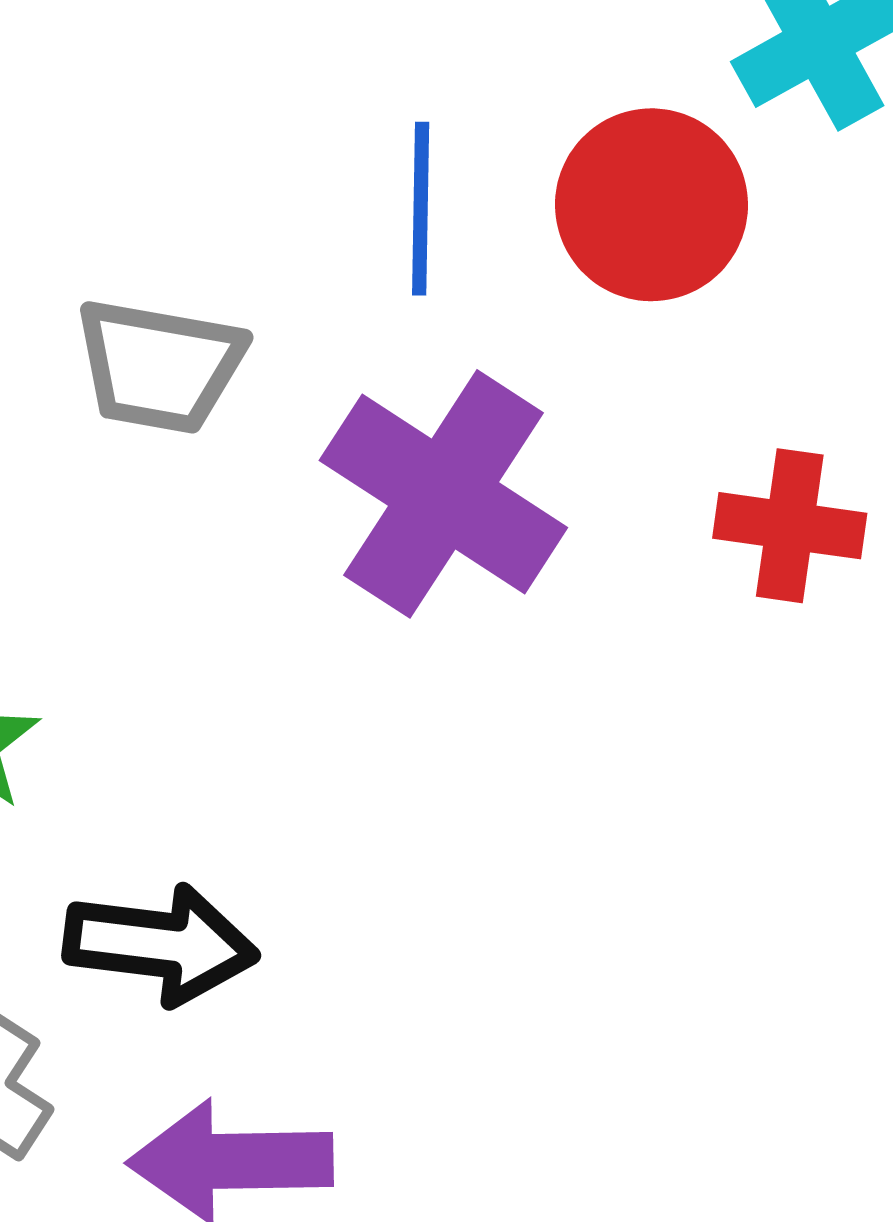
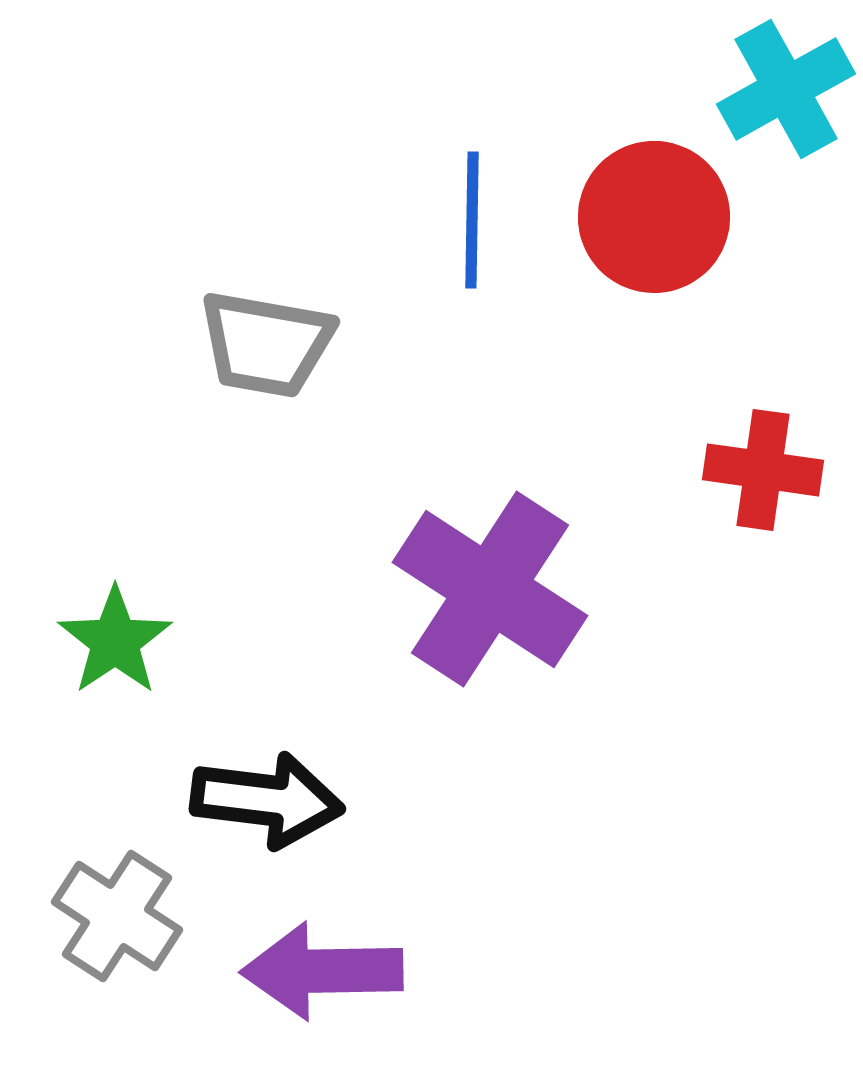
purple cross: (443, 494) -> (490, 589), moved

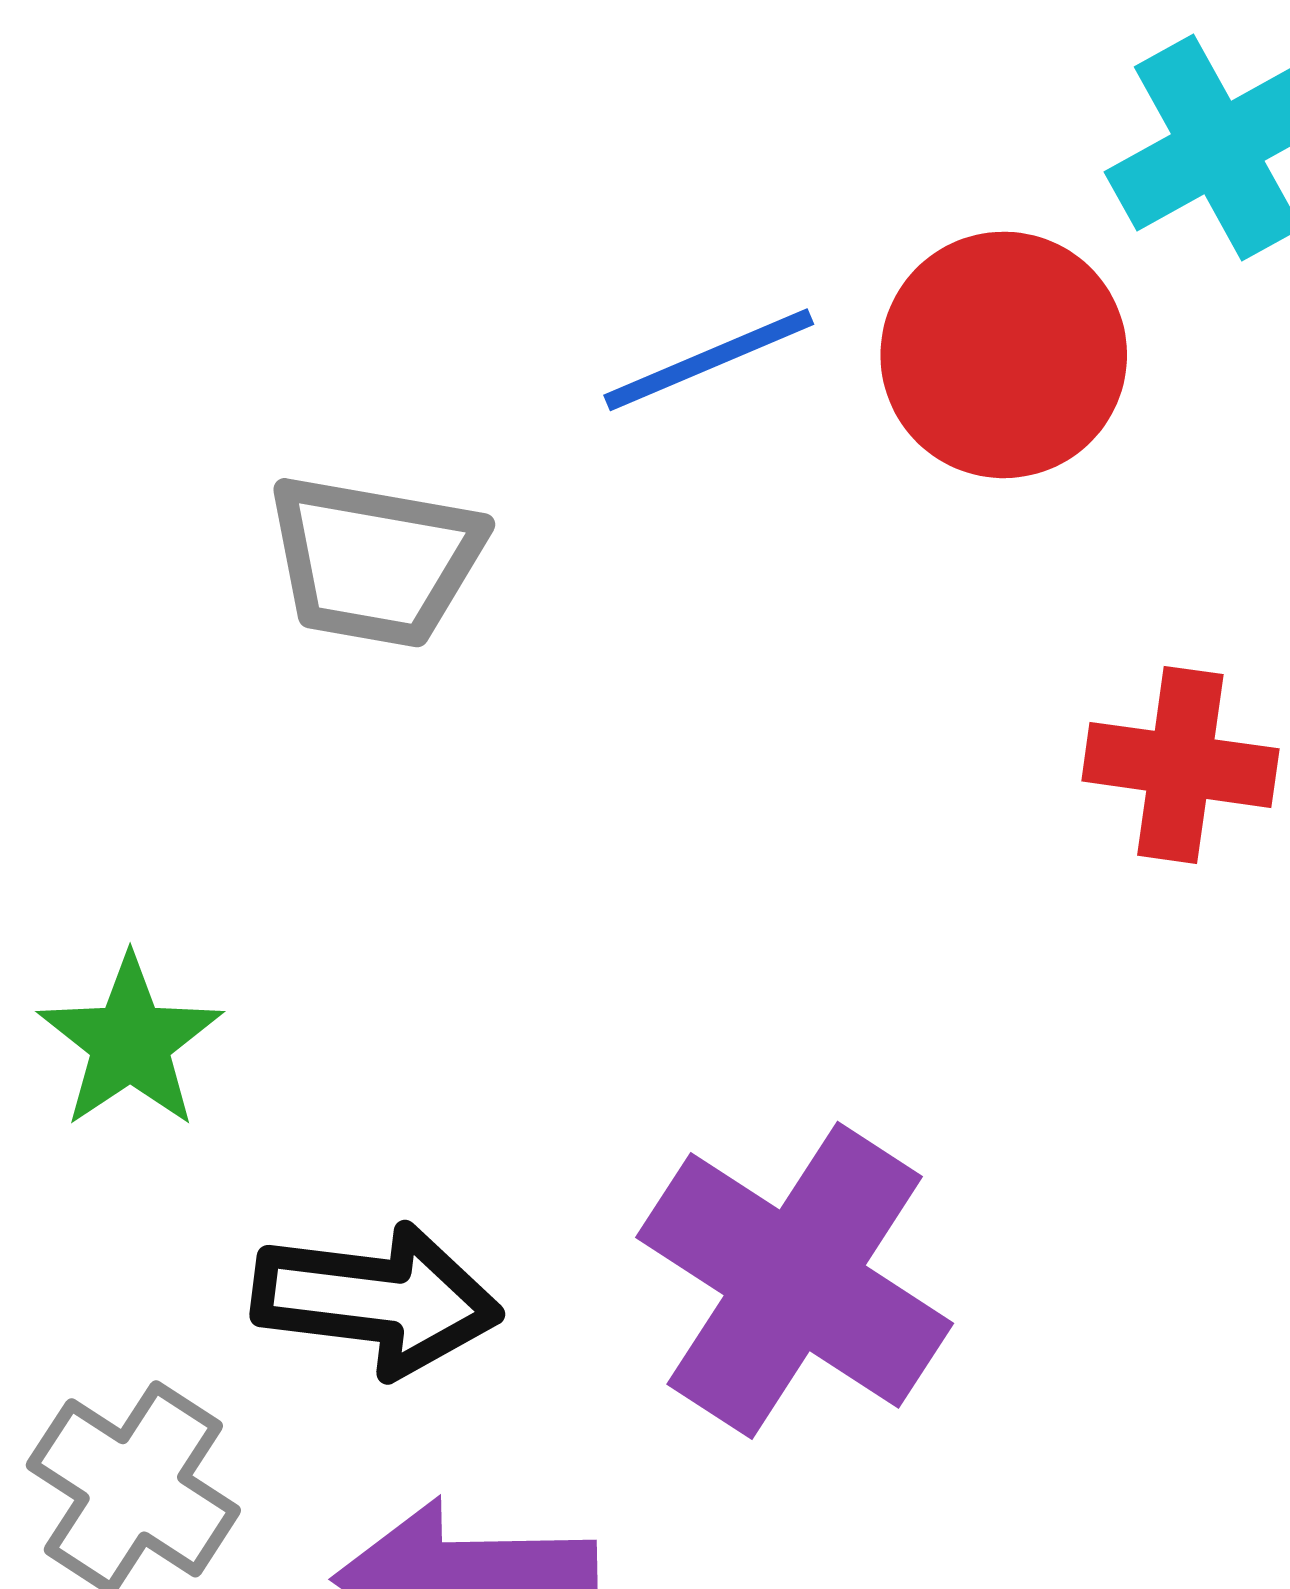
blue line: (472, 220) -> (709, 360), turned 66
purple cross: (490, 589) -> (795, 1280), moved

